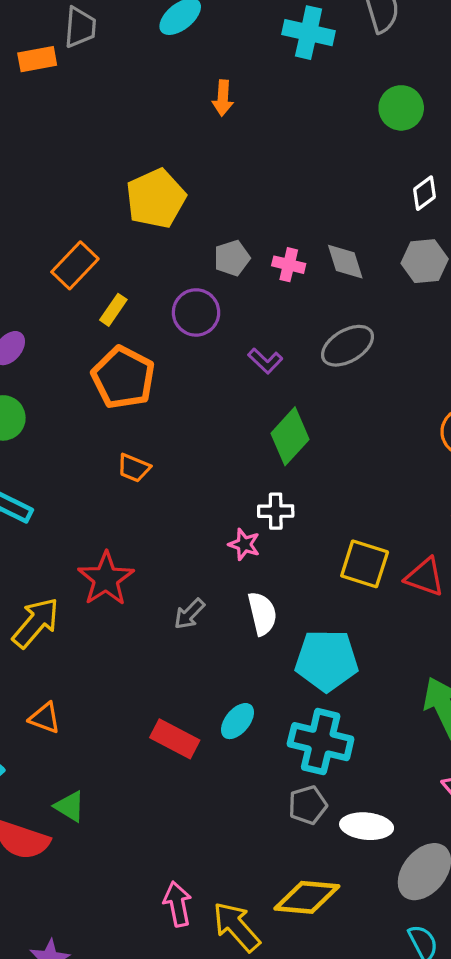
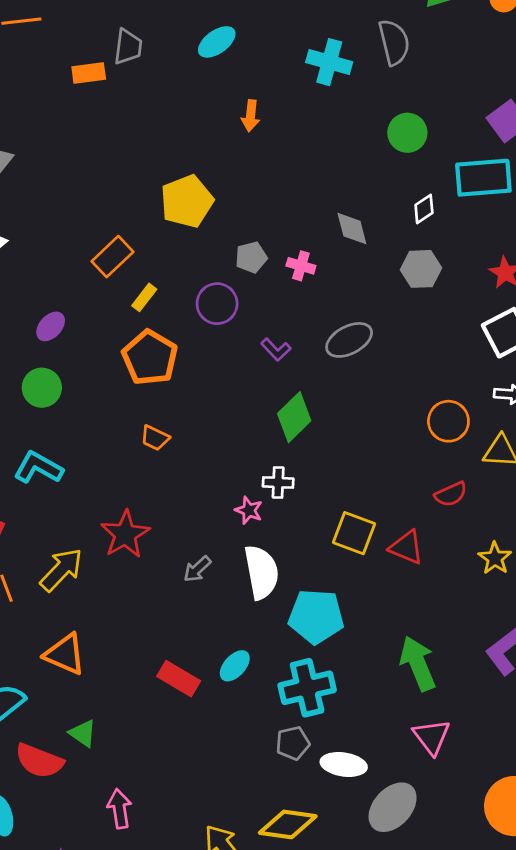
gray diamond: (345, 262) -> (352, 229), moved
white semicircle: (262, 614) -> (261, 572), size x1.4
orange triangle: (45, 718) -> (65, 654), size x1.5
cyan cross: (321, 742) -> (307, 688), turned -30
pink arrow: (178, 904) -> (119, 809), moved

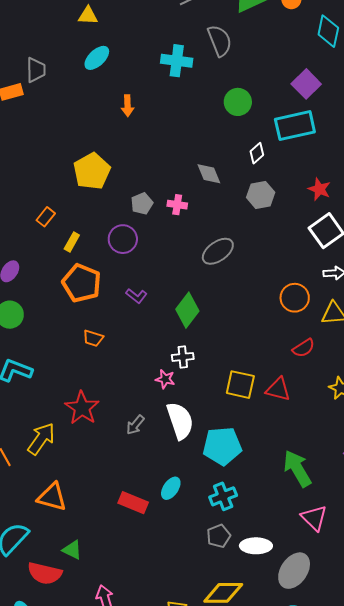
orange rectangle: (112, 257) -> (46, 217), size x0.7
purple L-shape: (276, 349) -> (136, 296), moved
cyan cross: (307, 688) -> (223, 496), size x0.7

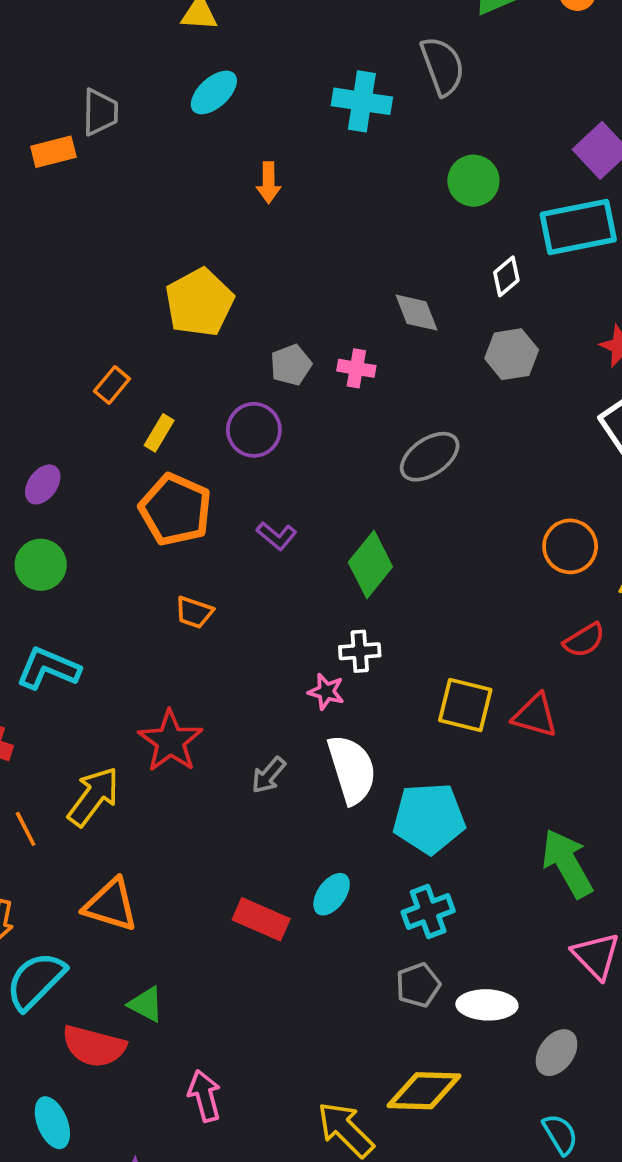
gray ellipse: (294, 571) -> (557, 1053), size x0.7

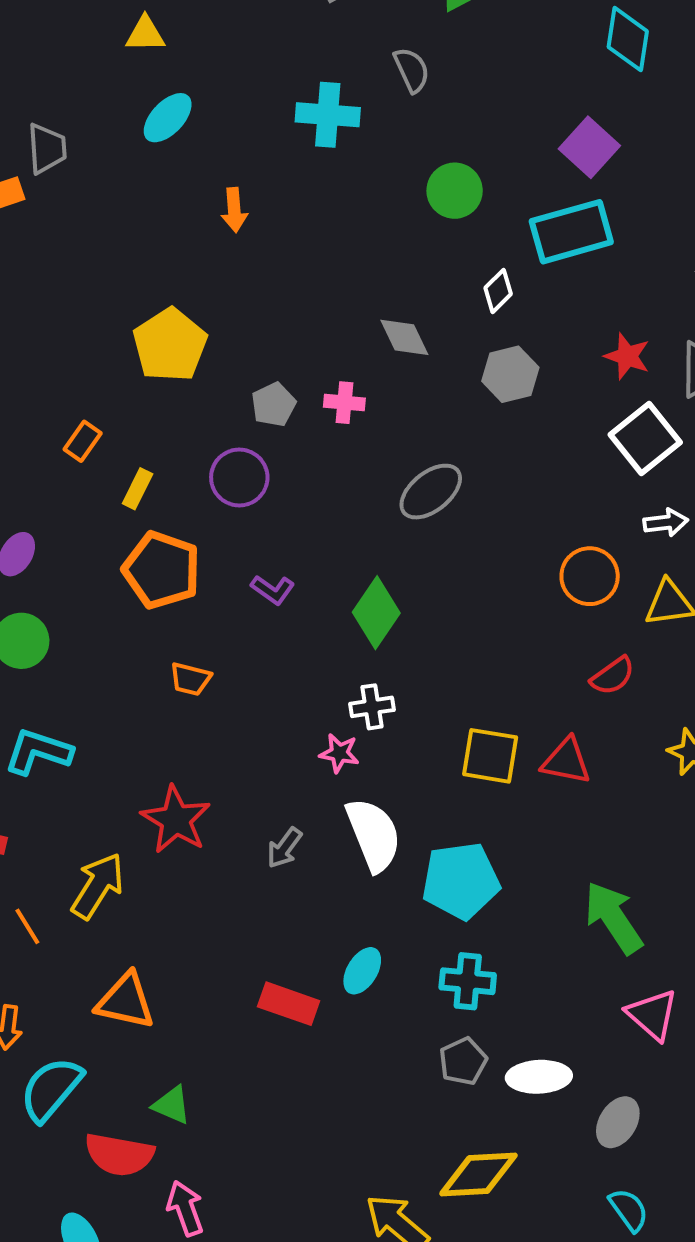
gray semicircle: (443, 66) -> (412, 70), size x0.7
cyan cross: (428, 911) -> (468, 981), turned 30
pink arrow: (205, 1096) -> (185, 1208), moved

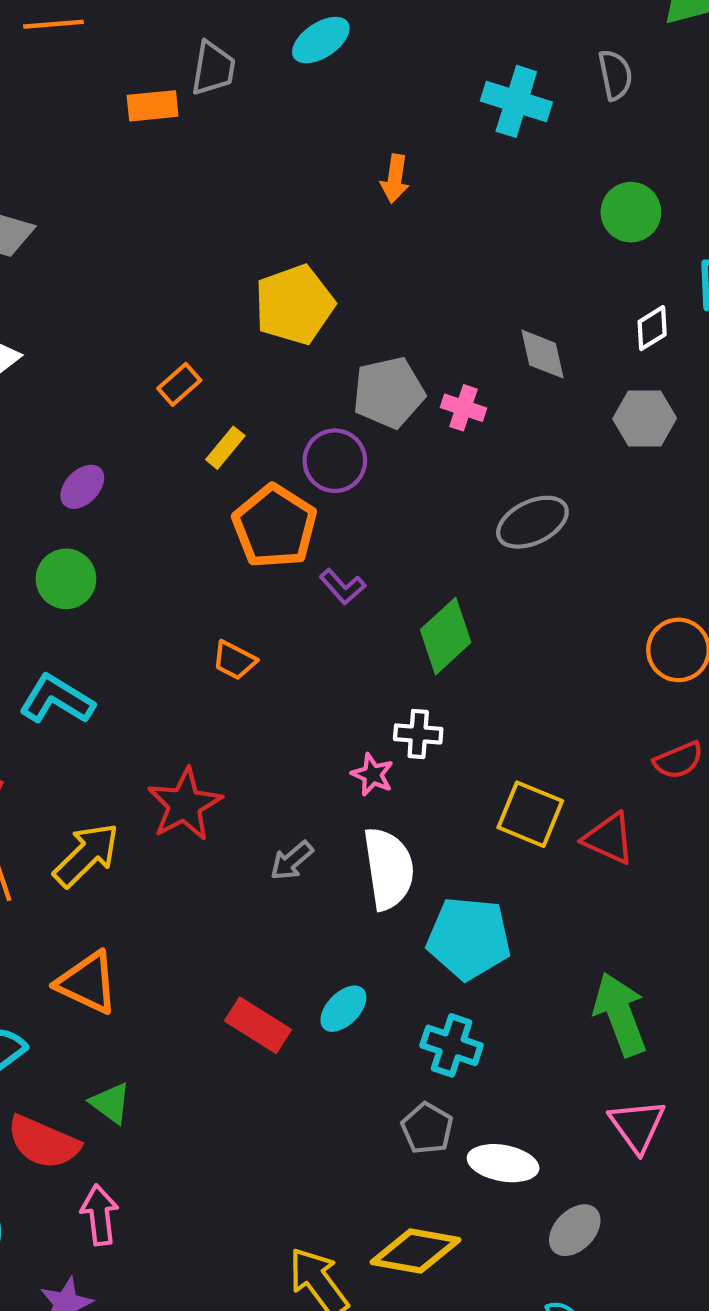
cyan ellipse: (168, 118) -> (321, 40), moved
gray pentagon: (274, 405) -> (389, 392), size x1.5
orange pentagon: (162, 570) -> (275, 526), moved
gray pentagon: (463, 1061) -> (427, 1128), turned -30

